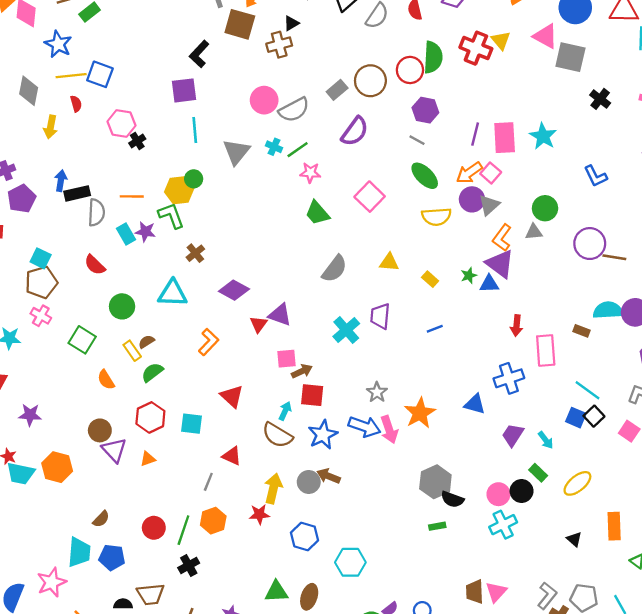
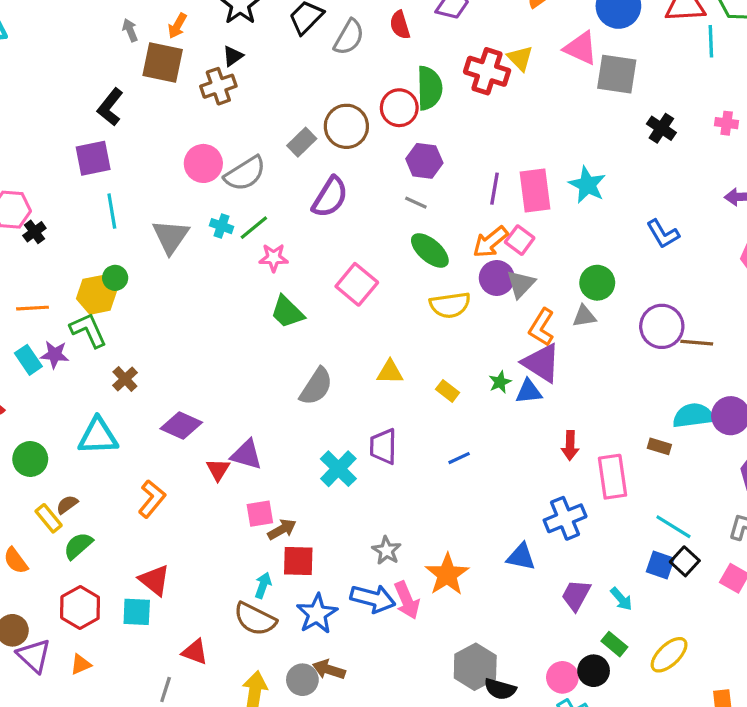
red triangle: (232, 396) -> (154, 580), moved

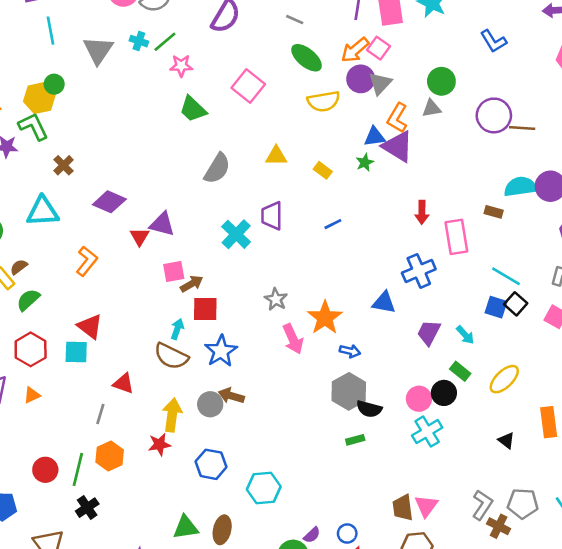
blue triangle: (529, 392) -> (375, 137), moved
blue arrow: (373, 599) -> (350, 351), moved, size x0.6

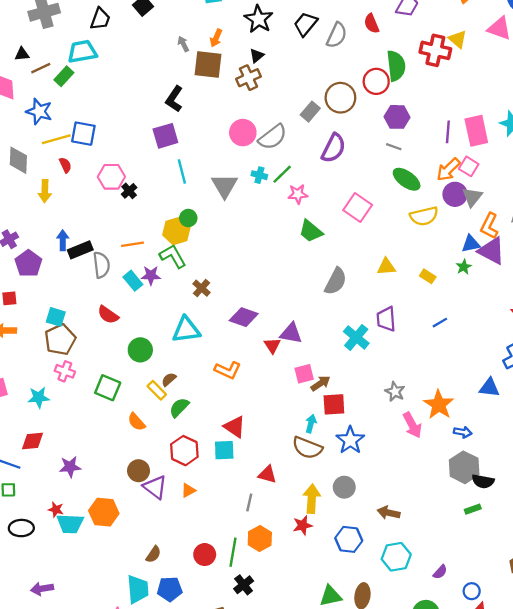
orange L-shape: (87, 261) -> (228, 370), turned 80
brown arrow: (231, 396) -> (389, 513), moved
purple semicircle: (312, 535) -> (440, 572), moved

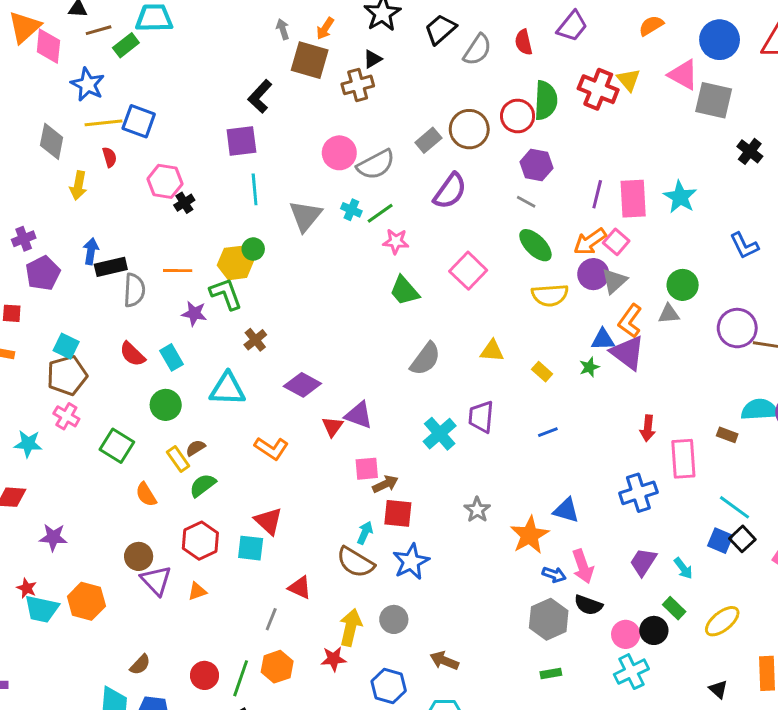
cyan rectangle: (133, 281) -> (171, 357), moved
blue triangle: (489, 388) -> (566, 510), moved
pink arrow: (412, 425) -> (583, 566), moved
black semicircle: (483, 481) -> (588, 605), moved

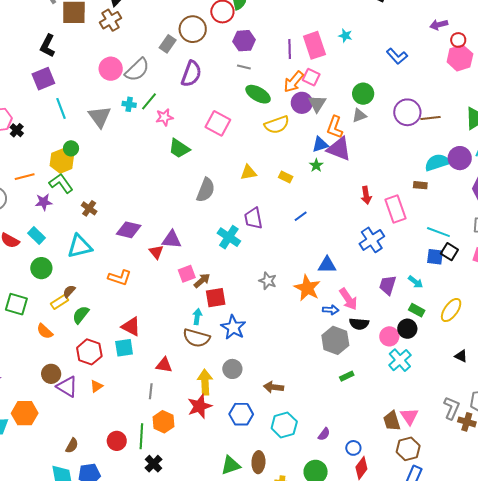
cyan star: (680, 197) -> (345, 36), size x0.6
yellow rectangle: (178, 459) -> (60, 302), turned -72
red star: (334, 659) -> (200, 406), size x1.4

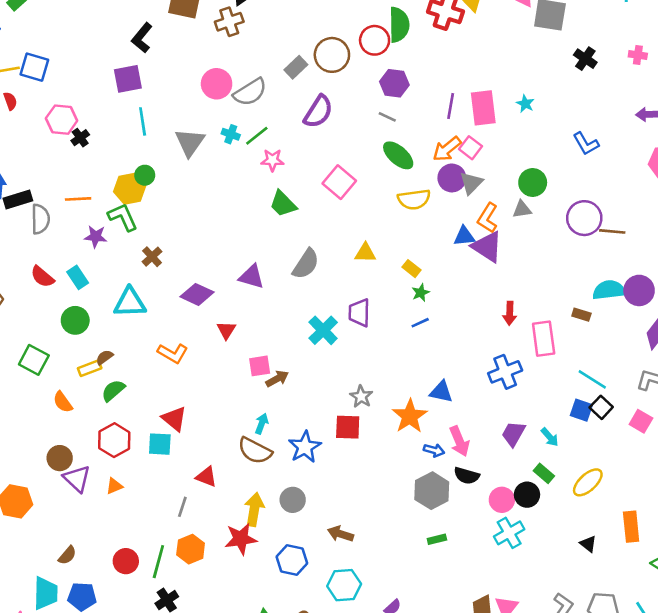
green star: (316, 165) -> (421, 293), moved
purple triangle: (172, 240) -> (252, 277), moved
red square: (216, 298) -> (348, 427), moved

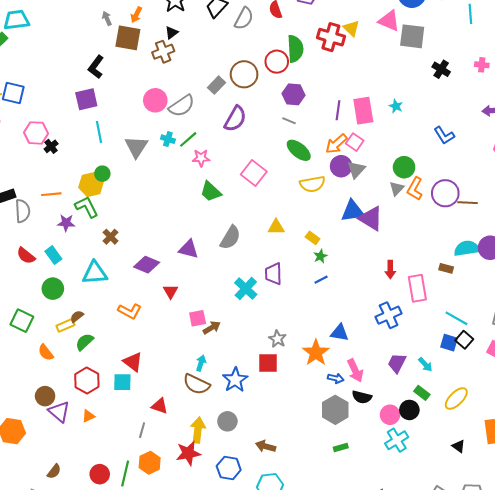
gray triangle: (522, 209) -> (397, 188), turned -35
orange L-shape: (488, 218) -> (415, 189), moved
blue triangle: (464, 236) -> (353, 211), size x1.4

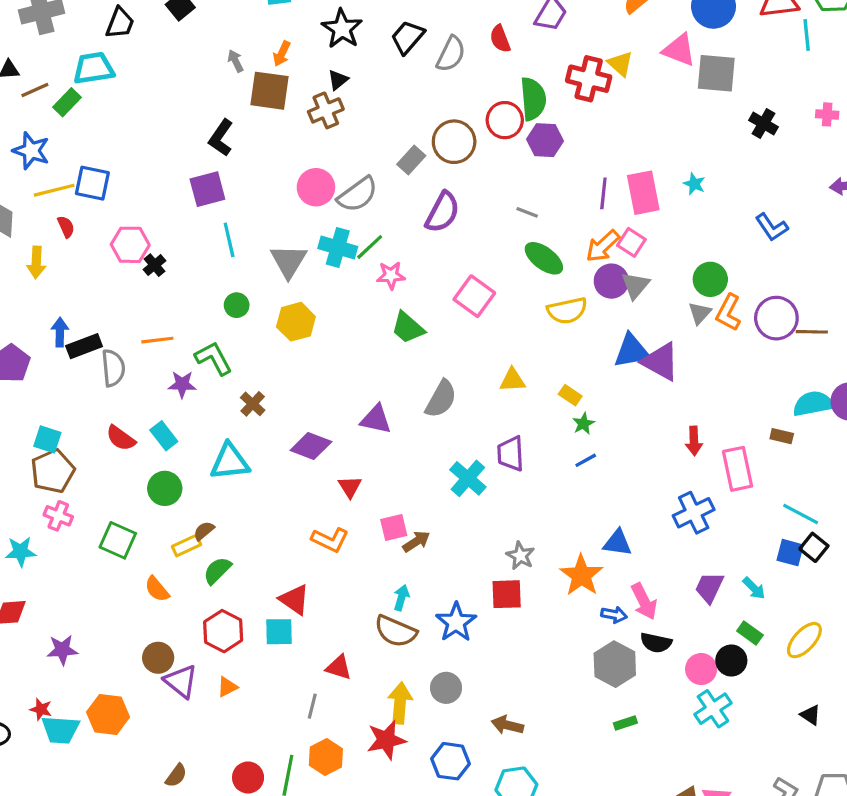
purple hexagon: (293, 94) -> (545, 140), moved
cyan cross: (168, 139) -> (338, 248), size x1.6
yellow hexagon: (91, 185) -> (296, 322), moved
orange L-shape: (130, 311) -> (330, 540), moved

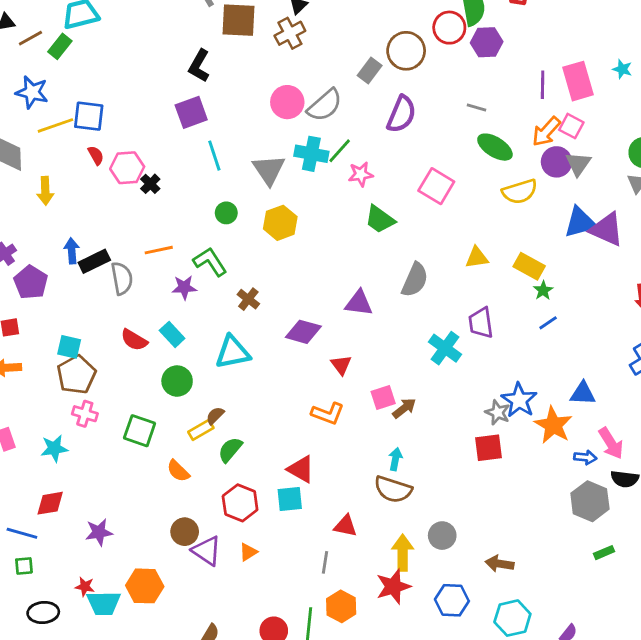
red semicircle: (66, 227) -> (96, 155), moved
yellow rectangle: (570, 395) -> (529, 266), size x1.5
blue star: (456, 622) -> (519, 400), moved

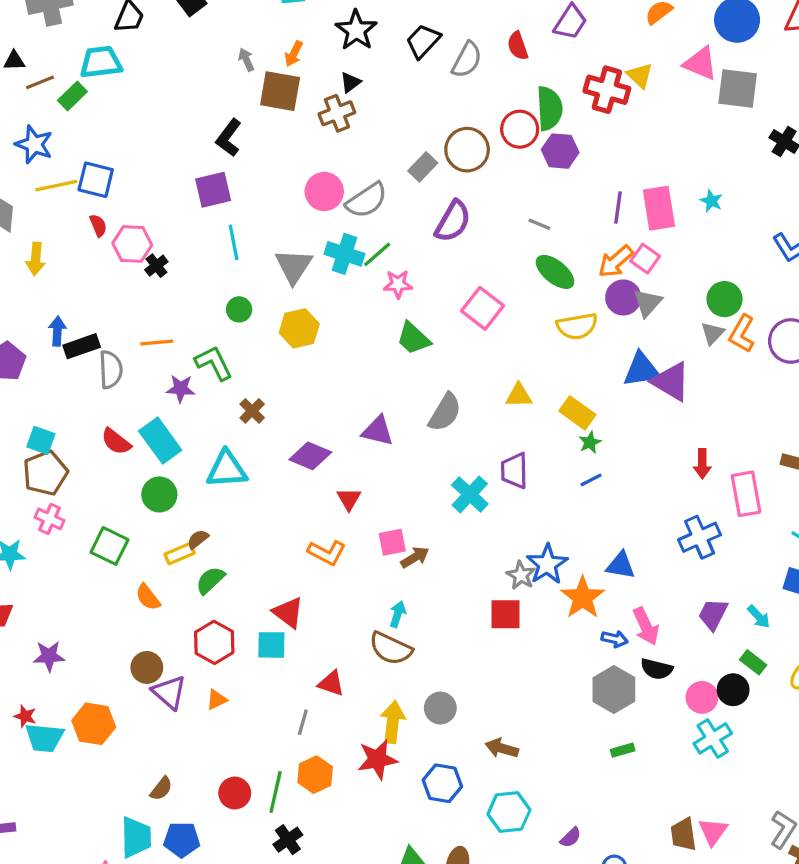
cyan rectangle: (172, 334) -> (160, 441), size x1.5

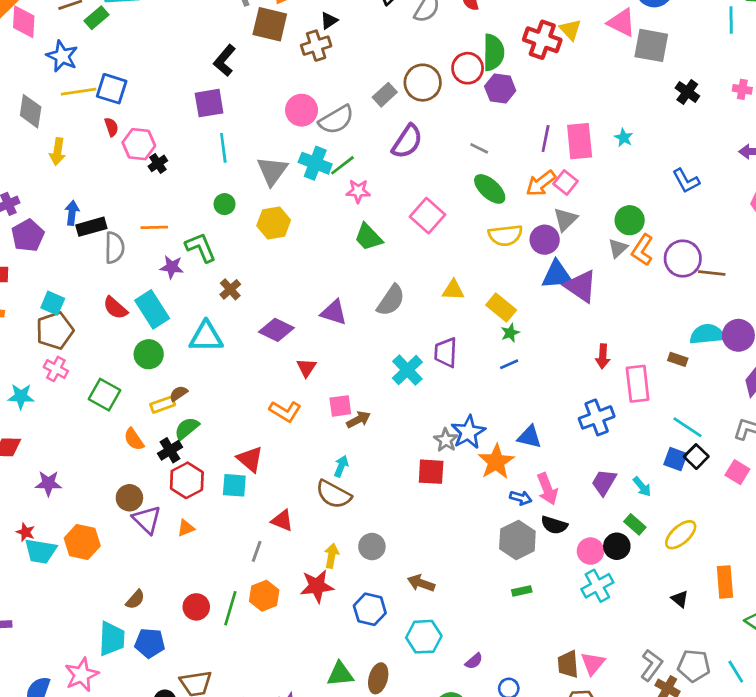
purple circle: (623, 297) -> (545, 240), moved
yellow arrow: (393, 722) -> (332, 556), size x0.7
black cross: (288, 840) -> (170, 450), moved

